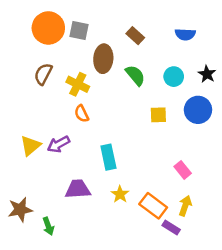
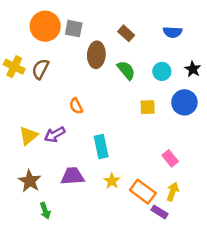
yellow cross: (78, 84) -> (14, 67), moved
brown star: (20, 210) -> (30, 181), moved, turned -30

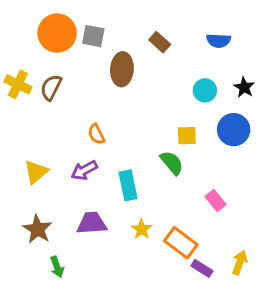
green semicircle: (126, 70) -> (172, 163), moved
purple arrow: (55, 135) -> (84, 170), moved
yellow arrow: (173, 192) -> (240, 262), moved

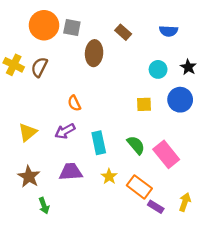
green semicircle: (172, 163) -> (136, 145), moved
pink rectangle: (215, 201) -> (166, 154), size x1.6

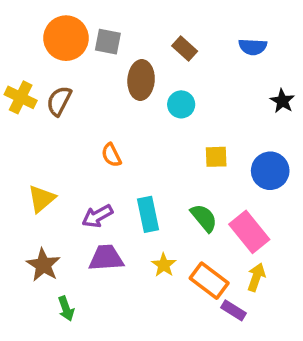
cyan circle: (158, 69) -> (181, 104), moved
blue circle: (180, 100) -> (270, 171), moved
purple arrow: (65, 131) -> (97, 216), moved
yellow arrow: (185, 202) -> (256, 277), moved

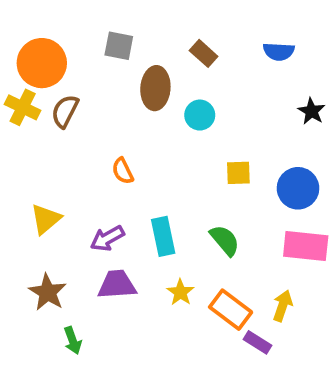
orange circle: (66, 38) -> (42, 63), moved
pink rectangle: (249, 232) -> (306, 246), moved, turned -45

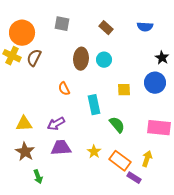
brown ellipse: (155, 88) -> (81, 59), moved
blue circle: (298, 188) -> (155, 83), moved
yellow triangle: (46, 219) -> (24, 124), moved, turned 36
cyan rectangle: (163, 236) -> (94, 105), moved

